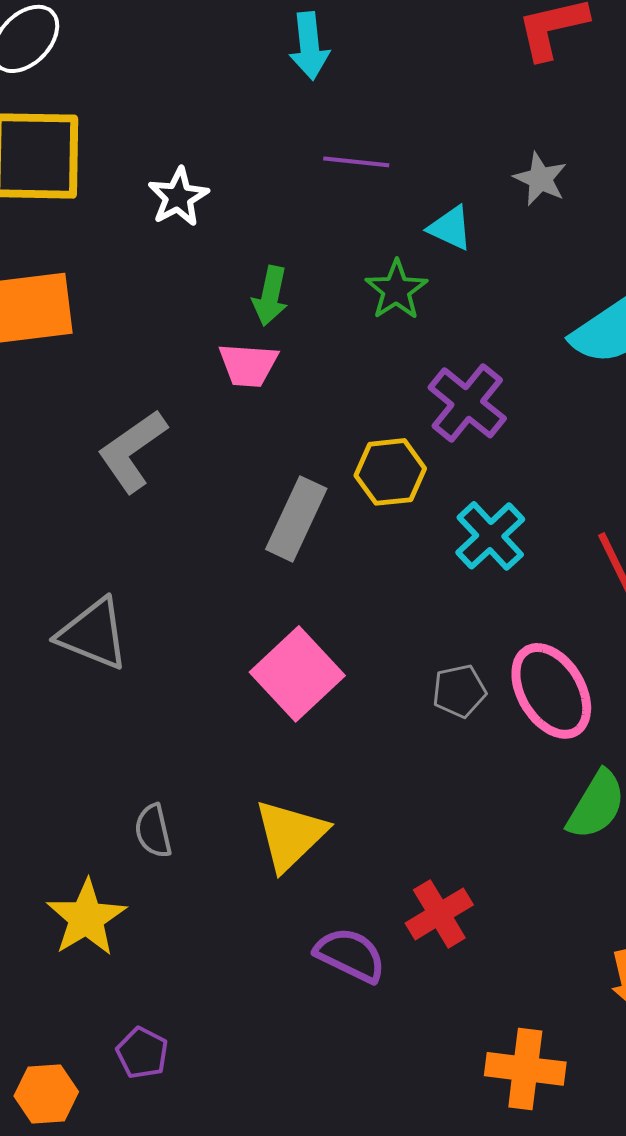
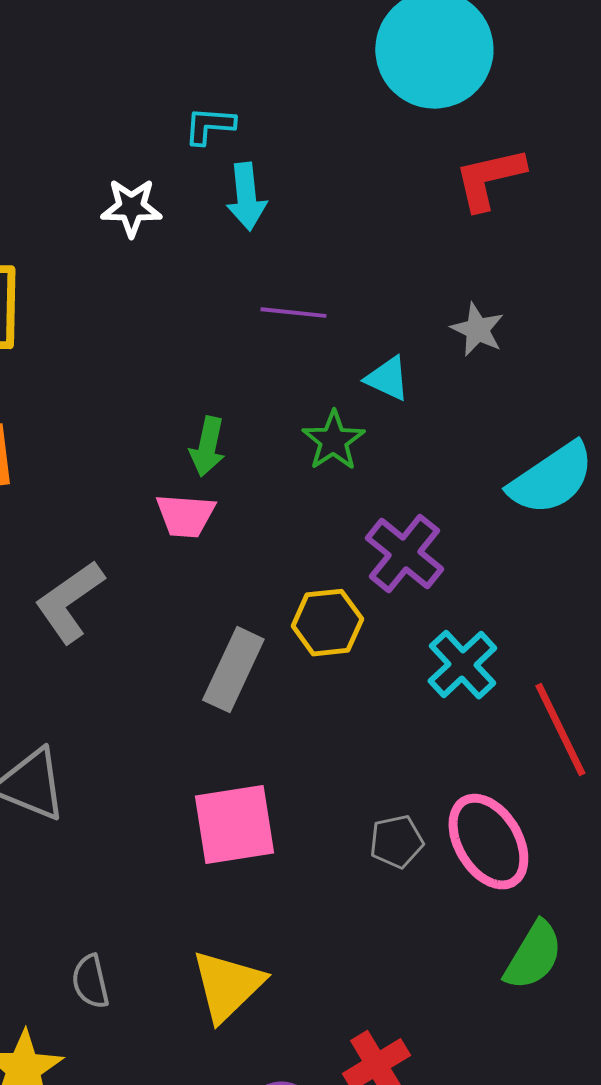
white star: (178, 197) -> (131, 208), moved, turned 30
cyan cross: (490, 536) -> (462, 665), moved
pink square: (297, 674) -> (234, 825), turned 34

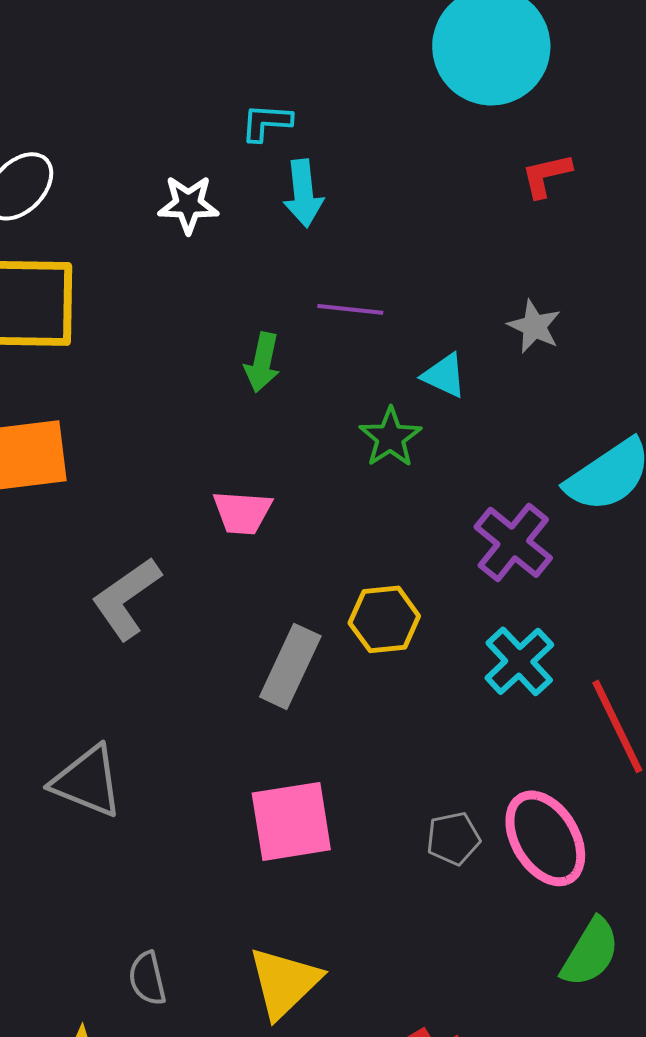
red L-shape: (489, 179) -> (546, 175), size x0.7
green arrow: (207, 447) -> (262, 362), moved
purple cross: (404, 554) -> (513, 542), moved

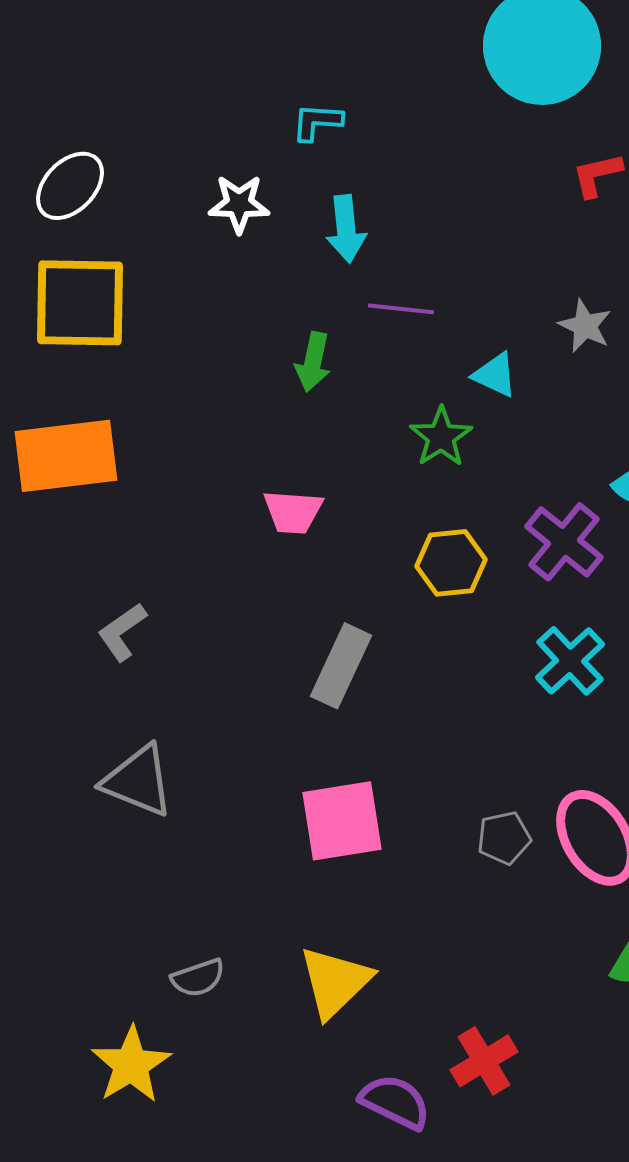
cyan arrow: (303, 193) -> (346, 229), moved
gray L-shape: (126, 598) -> (122, 632), moved, size x0.7
yellow hexagon: (384, 619) -> (451, 563), moved
gray semicircle: (147, 978) -> (198, 978), turned -96

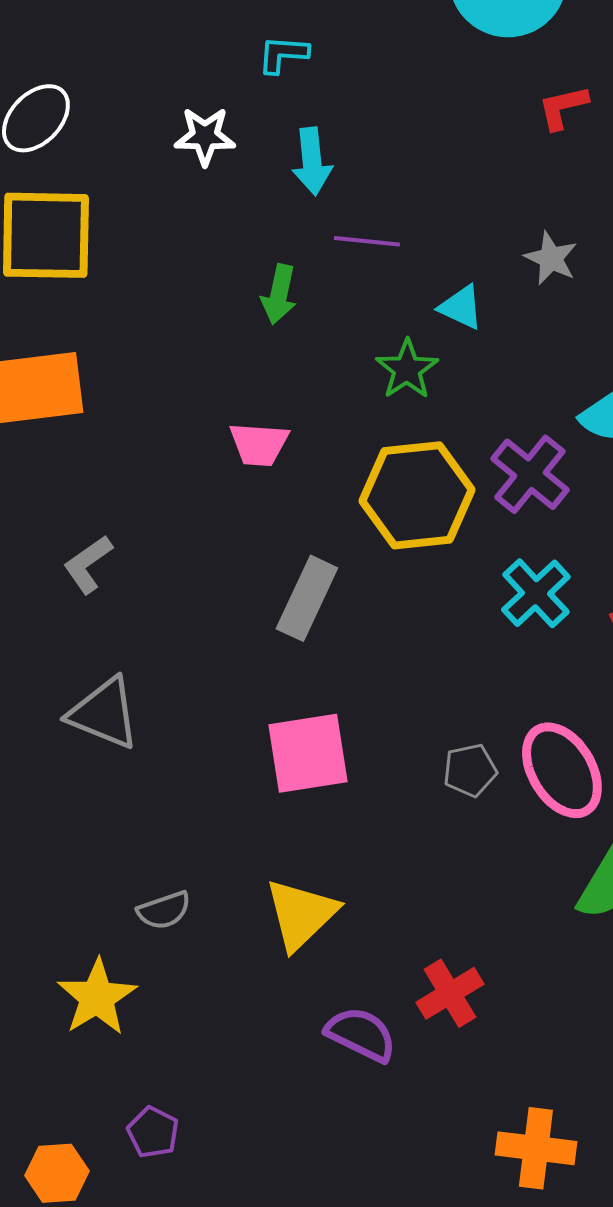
yellow hexagon: (451, 563) -> (417, 495), size x1.6

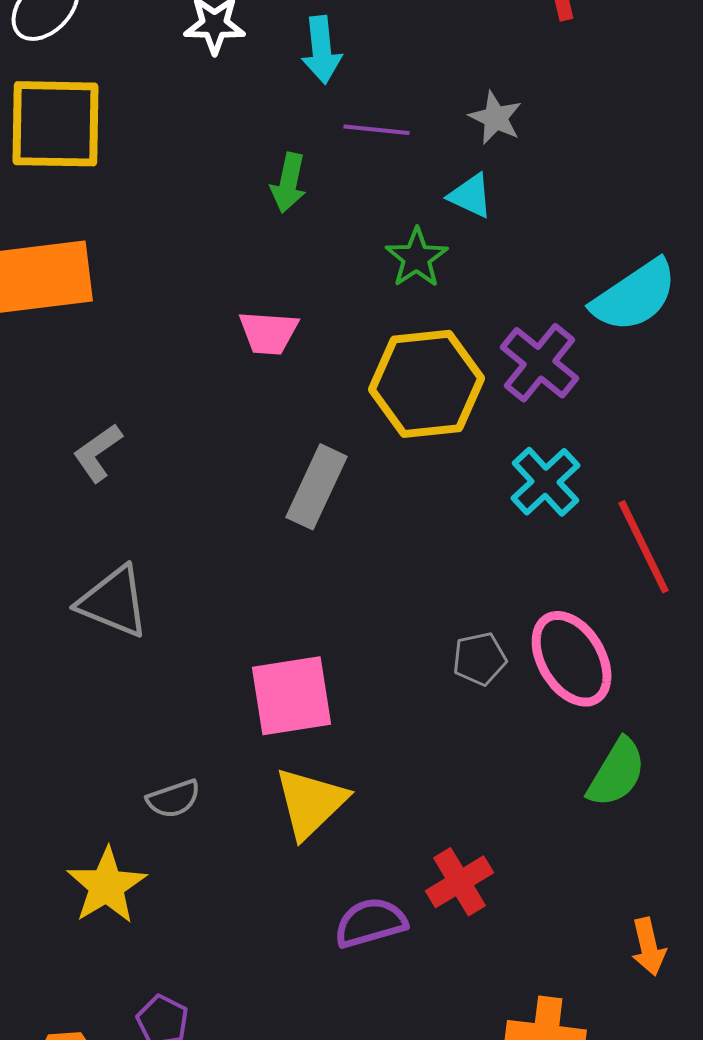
gray star: (551, 258) -> (496, 118), moved
pink square: (308, 753) -> (292, 696), moved
purple semicircle: (361, 1034) -> (371, 923), turned -42

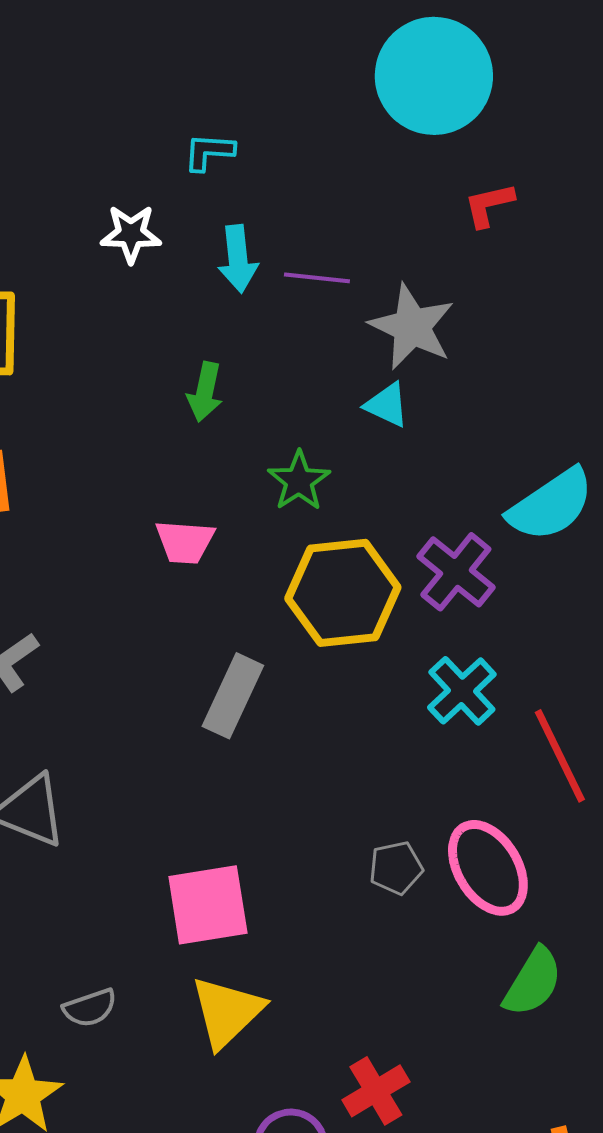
gray star: (496, 118) -> (412, 327), size x1.6
purple line: (377, 130) -> (317, 278), moved
green star: (417, 258) -> (299, 481), moved

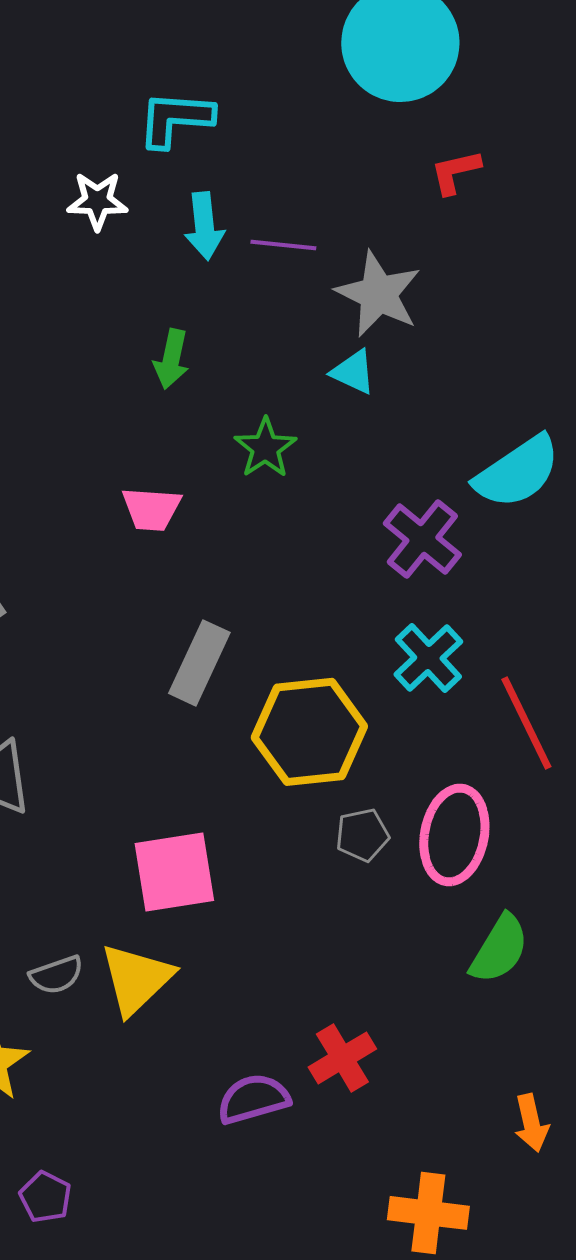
cyan L-shape: (209, 152) -> (175, 119), size x1.5
yellow hexagon: (343, 593) -> (309, 732), moved
pink ellipse: (488, 868) -> (454, 835), turned 42
yellow triangle: (227, 1012) -> (136, 979), moved

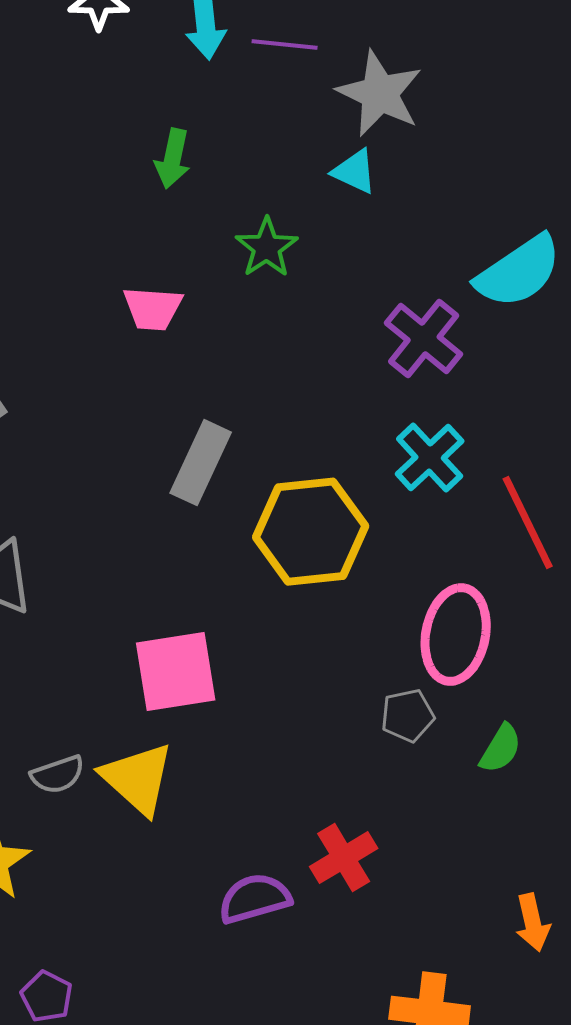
gray pentagon: (362, 835) -> (408, 716), moved
green semicircle: (499, 949) -> (501, 749), size x0.7
yellow triangle: (136, 979) -> (138, 779), turned -34

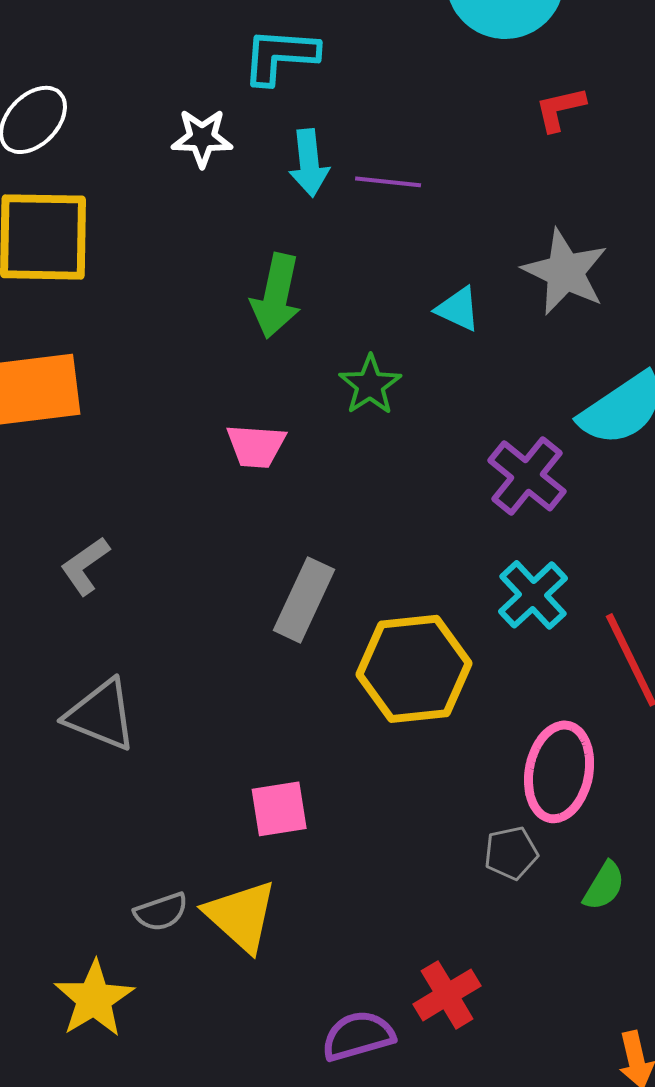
gray star: (380, 94) -> (565, 272), moved
green arrow: (173, 159) -> (276, 296), size x1.4
pink square: (176, 672) -> (279, 809), size x0.7

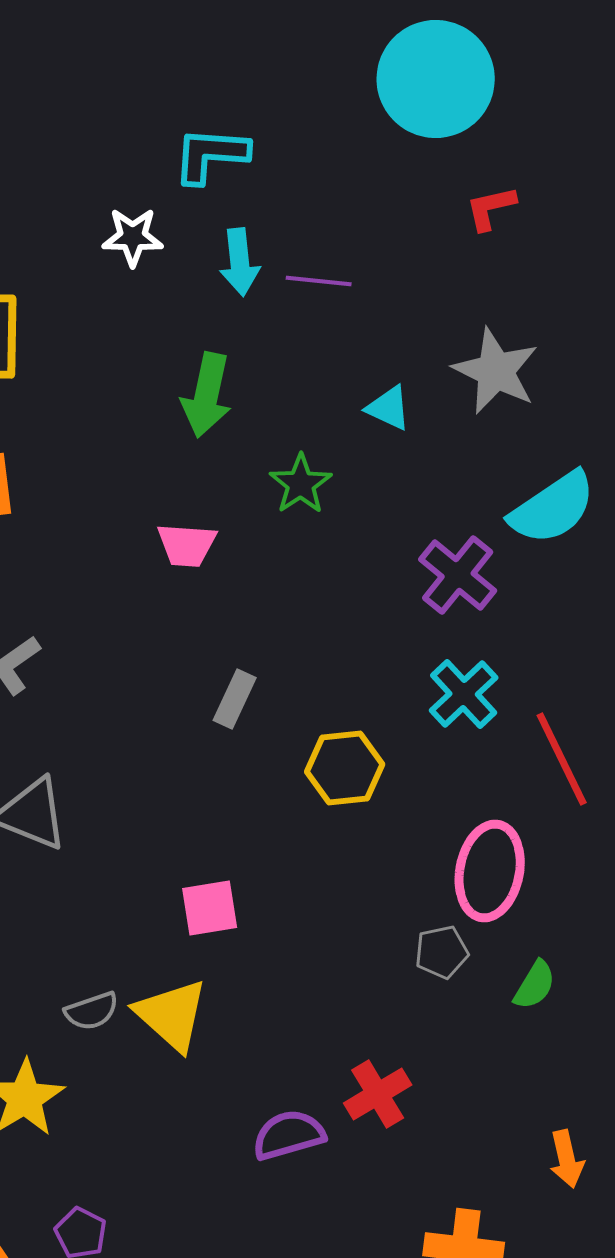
gray rectangle: (304, 600) -> (235, 699), size x0.7
yellow hexagon: (414, 669) -> (345, 768), size x0.7

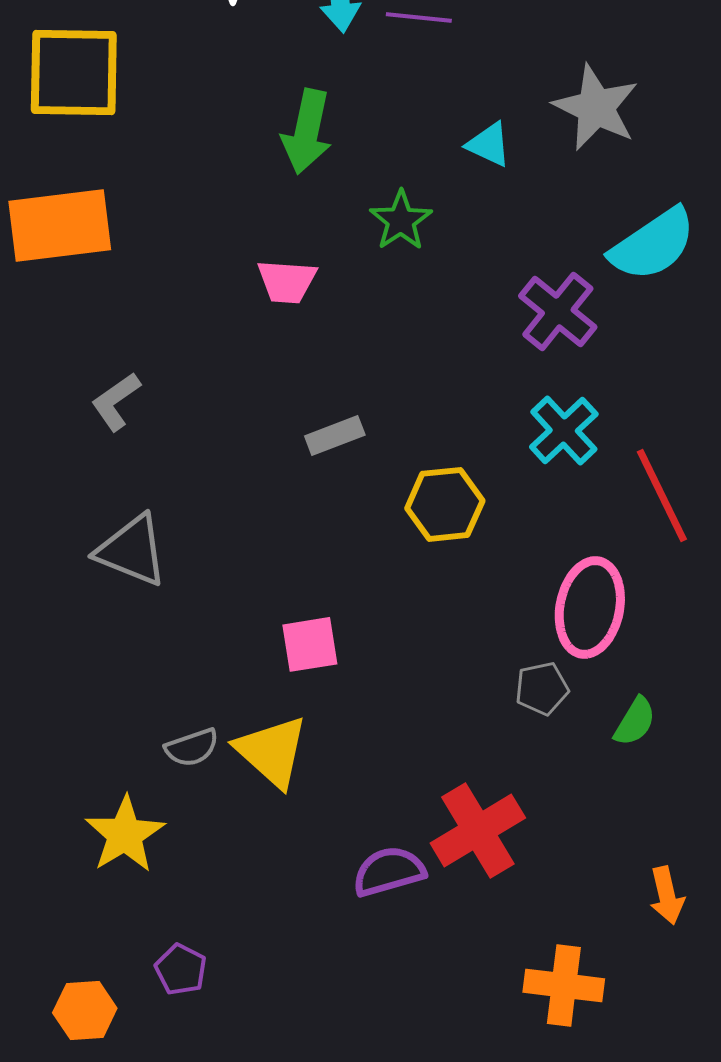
gray rectangle: (235, 699) -> (335, 435), turned 44
red cross: (378, 1094) -> (478, 830), size x1.4

